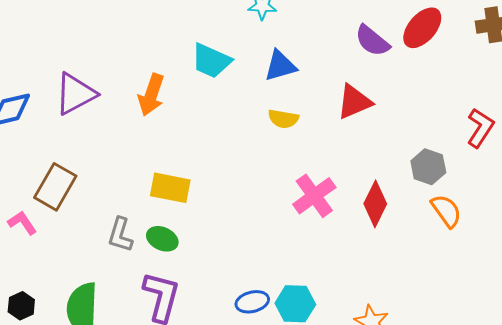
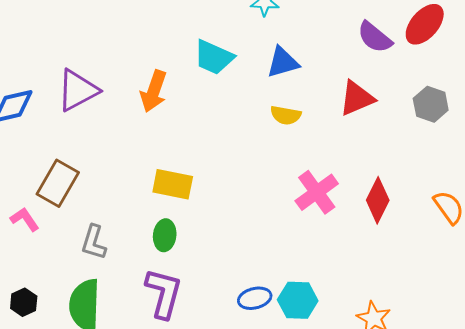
gray hexagon: (428, 167) -> (431, 104), moved
gray L-shape: (120, 235) -> (94, 242), moved
green ellipse: (162, 239) -> (165, 235), turned 72

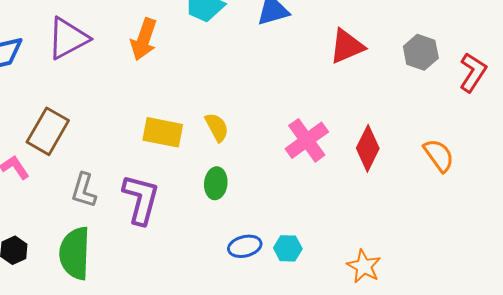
yellow semicircle: (286, 115) -> (217, 127), moved, turned -128
green ellipse: (165, 235) -> (216, 183), moved
purple L-shape: (164, 293) -> (141, 199), moved
cyan hexagon: (298, 300) -> (288, 248), size x0.7

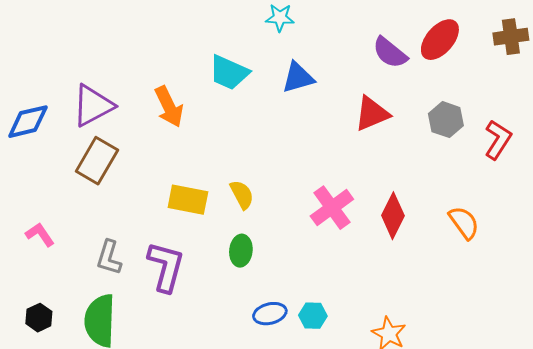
orange arrow: (144, 39) -> (169, 107), turned -45
brown rectangle: (48, 131) -> (97, 161), moved

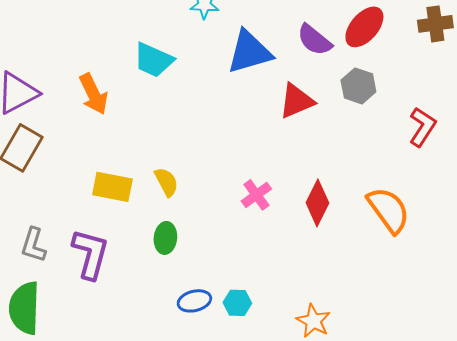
blue triangle: (298, 78) -> (249, 52), moved, size x1.4
gray hexagon: (446, 120) -> (358, 86), moved
pink cross: (332, 208) -> (256, 195), size x0.7
orange semicircle: (464, 223) -> (388, 210), size x1.4

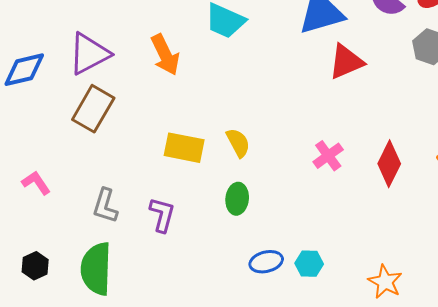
red triangle: (296, 101) -> (346, 62), moved
purple L-shape: (90, 254) -> (162, 215), size x0.7

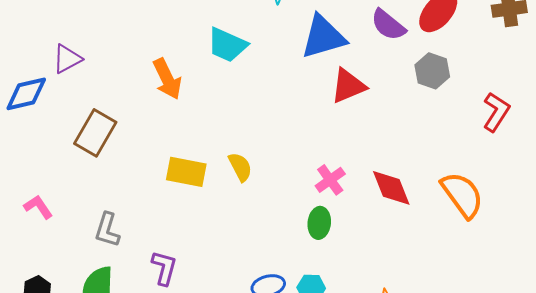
purple triangle: (89, 54) -> (67, 59), moved, size x0.7
red diamond: (389, 164) -> (391, 188), turned -48
green ellipse: (237, 199) -> (319, 223), moved
purple L-shape: (162, 215) -> (164, 268), moved

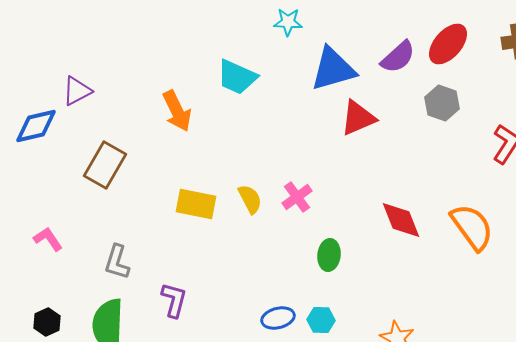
purple semicircle: (388, 25) -> (398, 57), turned -81
pink cross: (330, 180) -> (297, 197), moved

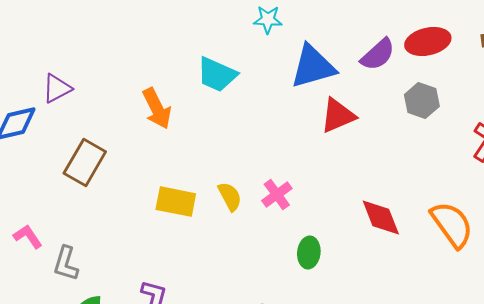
red ellipse: (448, 44) -> (428, 42), turned 36
gray L-shape: (117, 262) -> (66, 264), moved

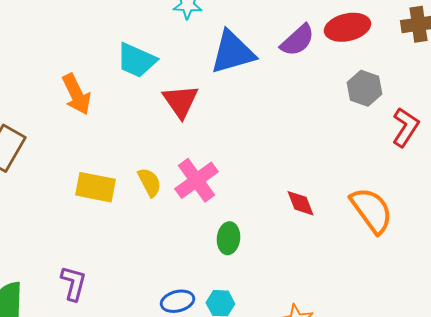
gray hexagon: (422, 101) -> (364, 88), moved
red triangle: (338, 116) -> (180, 101), moved, turned -42
pink cross: (277, 195) -> (196, 180), size x1.4
red diamond: (381, 218) -> (300, 203), size x0.7

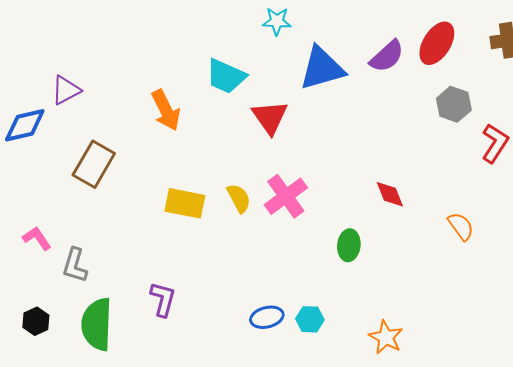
red ellipse: (347, 27) -> (437, 43), turned -45
red diamond: (300, 203) -> (390, 194), moved
orange semicircle: (371, 210) -> (461, 226), size x0.6
green ellipse: (228, 238) -> (349, 245), moved

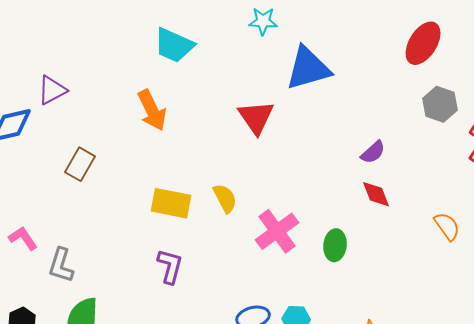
purple semicircle: (387, 56) -> (373, 152), moved, size x0.7
cyan trapezoid: (226, 76) -> (174, 45), moved
brown rectangle: (94, 164) -> (80, 164), size x0.7
pink cross: (286, 196) -> (277, 231), moved
purple L-shape: (163, 299) -> (170, 266), moved

